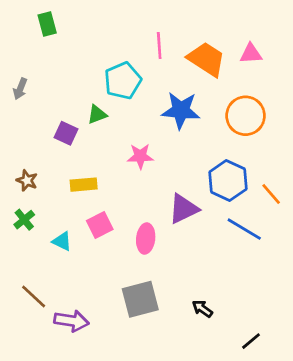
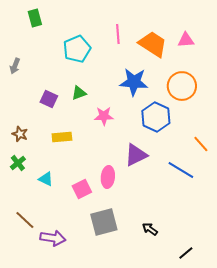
cyan pentagon: (123, 81) -> (77, 49), moved
green triangle: (97, 114) -> (79, 93), moved
blue hexagon: (228, 180) -> (156, 117), moved
pink square: (100, 225) -> (82, 189), moved

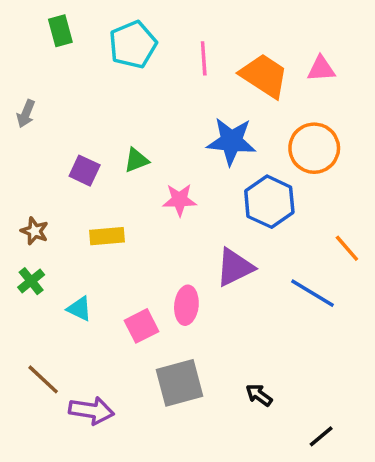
cyan pentagon: (77, 49) -> (133, 45), moved

